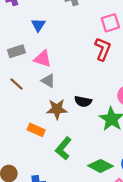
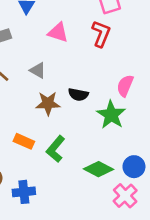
pink triangle: (43, 59) -> (58, 32), moved
orange rectangle: (36, 130) -> (24, 141), moved

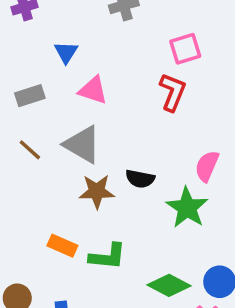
pink triangle: (58, 32) -> (93, 90), moved
gray triangle: (38, 70) -> (82, 144), size x1.6
green L-shape: (56, 149) -> (108, 256), turned -124

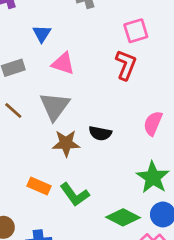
gray triangle: (82, 144) -> (55, 106), turned 36
green star: (187, 208) -> (153, 177), moved
green L-shape: (108, 256) -> (75, 195), turned 48

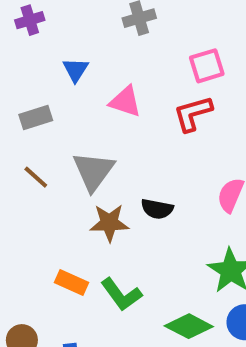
pink triangle: (63, 64) -> (125, 102), moved
red L-shape: (126, 65) -> (193, 114), turned -128

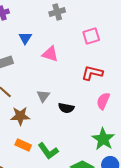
red L-shape: (193, 114) -> (92, 73), moved, turned 30
gray triangle: (93, 171) -> (43, 96), moved, size x0.6
brown star: (109, 223) -> (20, 116), moved

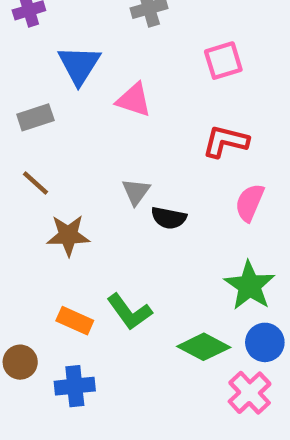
blue triangle: (25, 38) -> (79, 65), size x1.5
gray triangle: (43, 96) -> (136, 192), moved
orange rectangle: (23, 145) -> (75, 321), moved

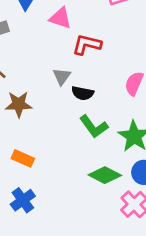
red L-shape: (226, 141) -> (87, 45), moved
green L-shape: (129, 312) -> (94, 127), moved
blue cross: (75, 386) -> (23, 200), turned -30

